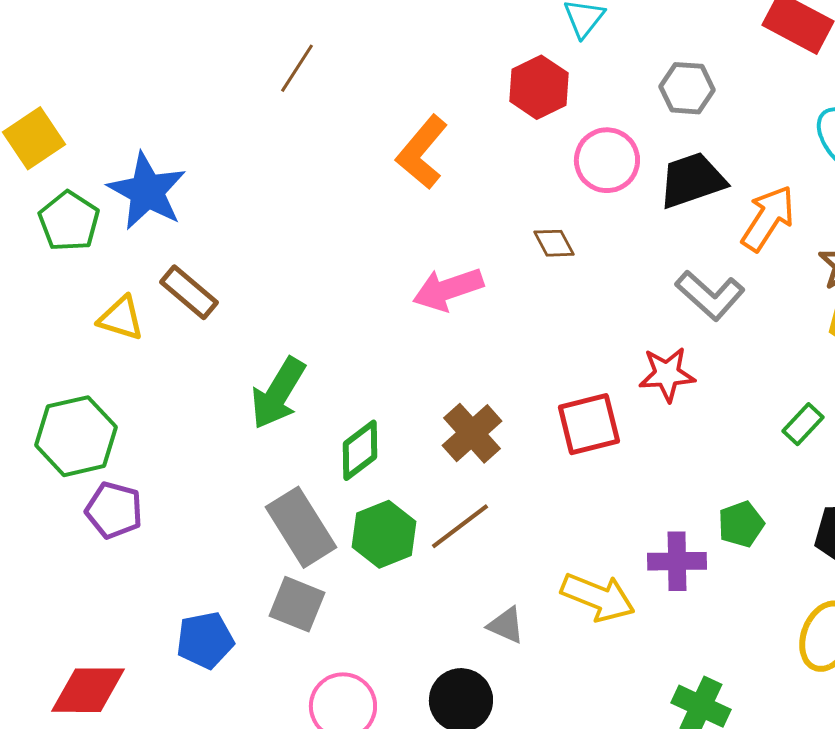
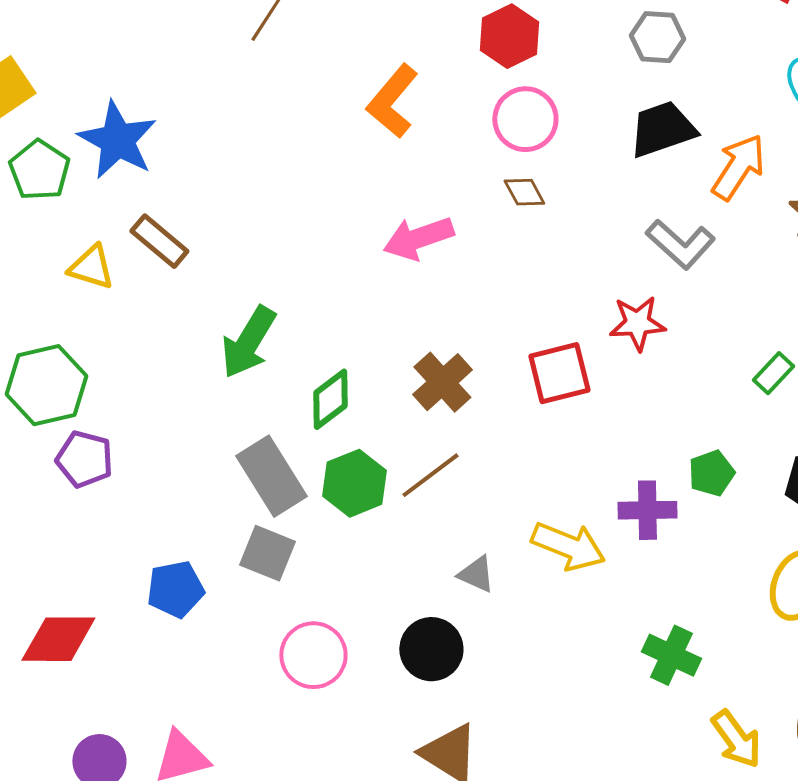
pink circle: (607, 160) -> (525, 119), moved

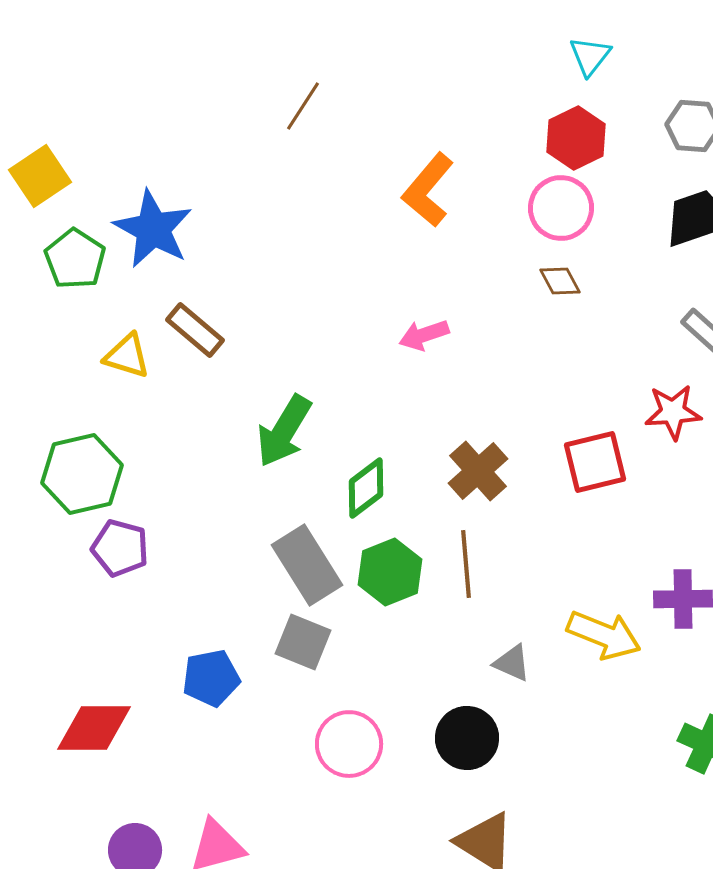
red hexagon: (509, 36) -> (576, 138), moved
pink arrow: (418, 238) -> (424, 335), moved, size x0.7
brown line: (430, 475) -> (466, 564), turned -58

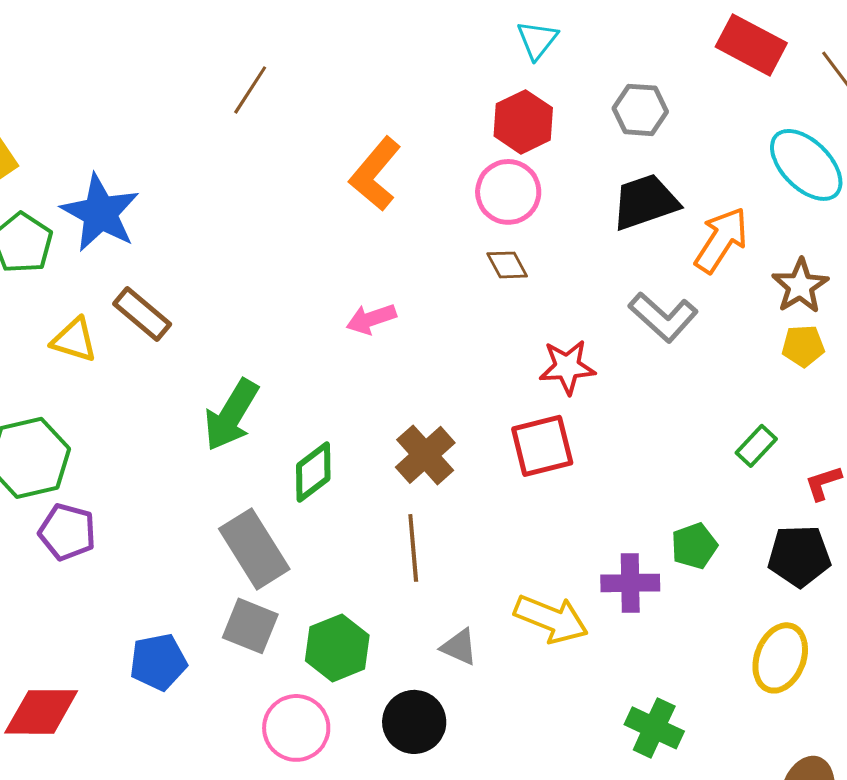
red star: (673, 412) -> (567, 367), moved
green hexagon: (390, 572) -> (337, 648), moved

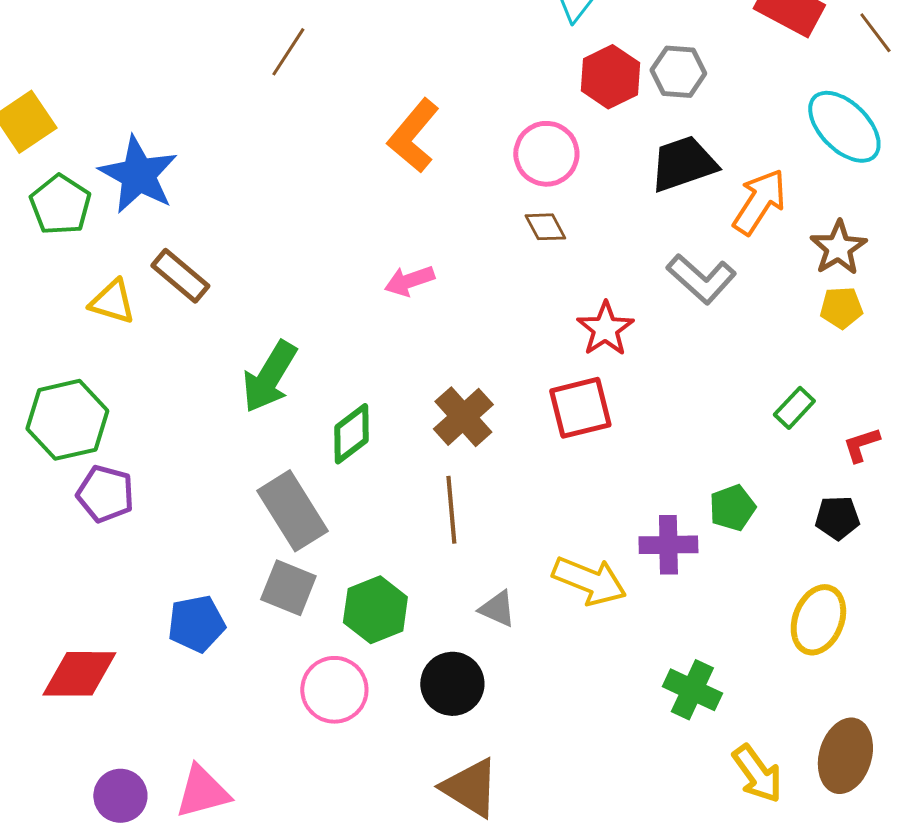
red hexagon: (523, 122) -> (610, 77), moved
red star: (567, 367) -> (605, 329), turned -30
black pentagon: (799, 556) -> (837, 518), size x0.7

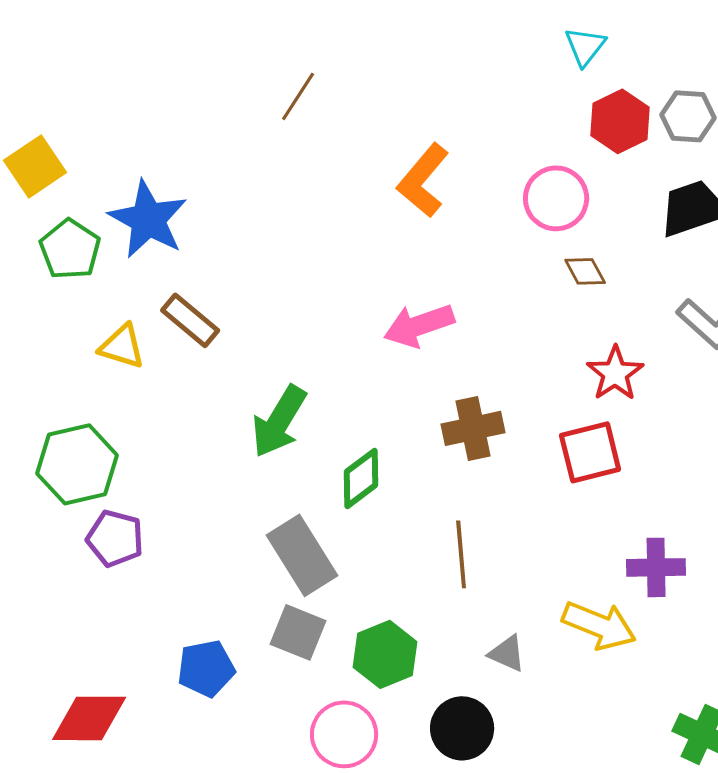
brown diamond: (545, 227) -> (585, 271), moved
pink arrow: (409, 281) -> (419, 325), size x1.4
brown cross: (463, 417) -> (473, 428), moved, turned 30
purple cross: (668, 545) -> (656, 567), moved

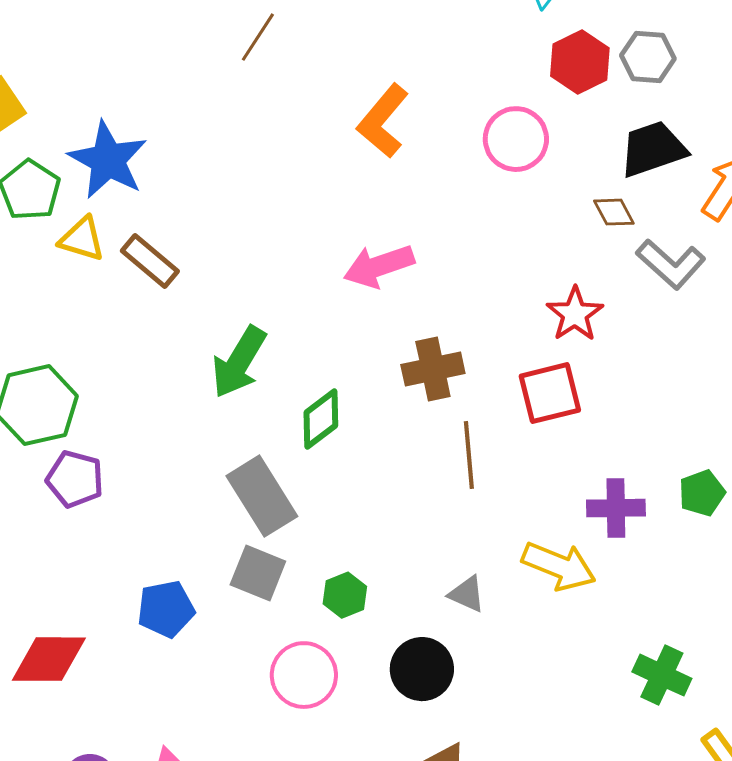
brown diamond: (585, 271) -> (614, 212), moved
yellow triangle: (122, 346) -> (82, 239), moved
brown line: (461, 554) -> (469, 455), moved
green hexagon: (385, 654) -> (345, 595), size x0.7

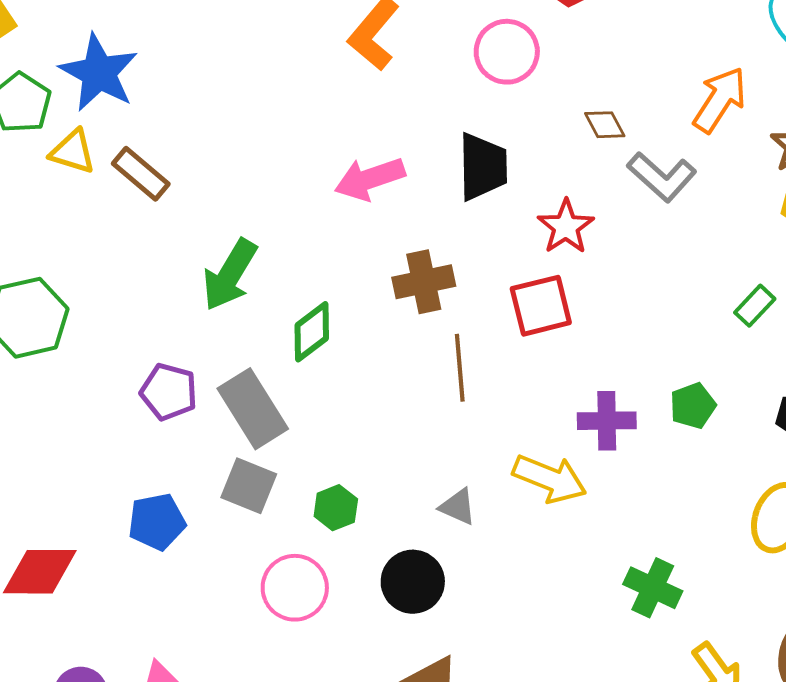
black trapezoid: (653, 149) -> (483, 167), moved, turned 108
purple pentagon: (75, 479) -> (169, 392), moved

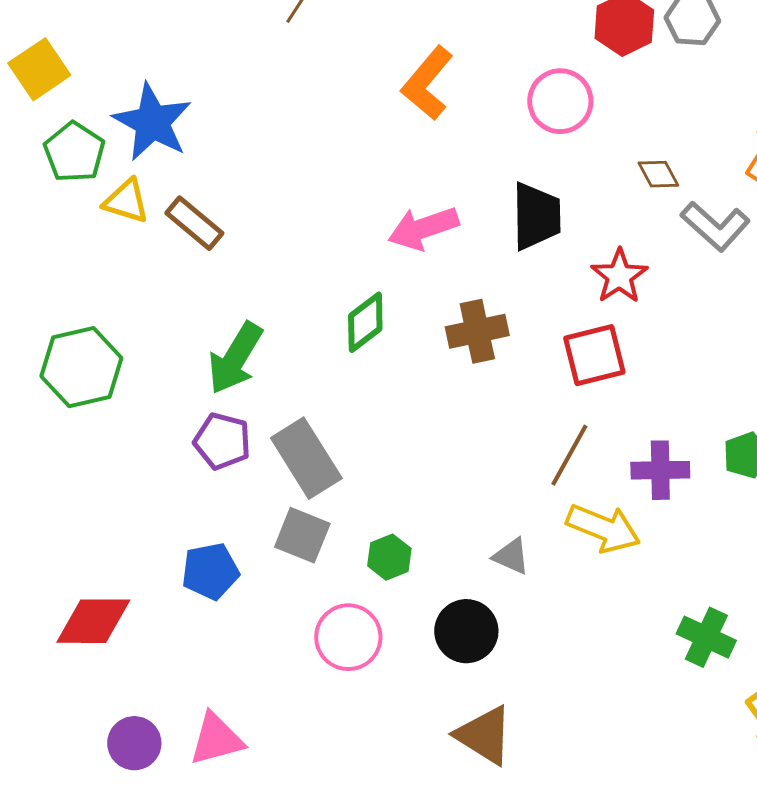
green arrow: (230, 275) -> (235, 358), moved
green diamond: (312, 332) -> (365, 322), moved
brown line: (460, 368) -> (569, 455), moved, turned 34

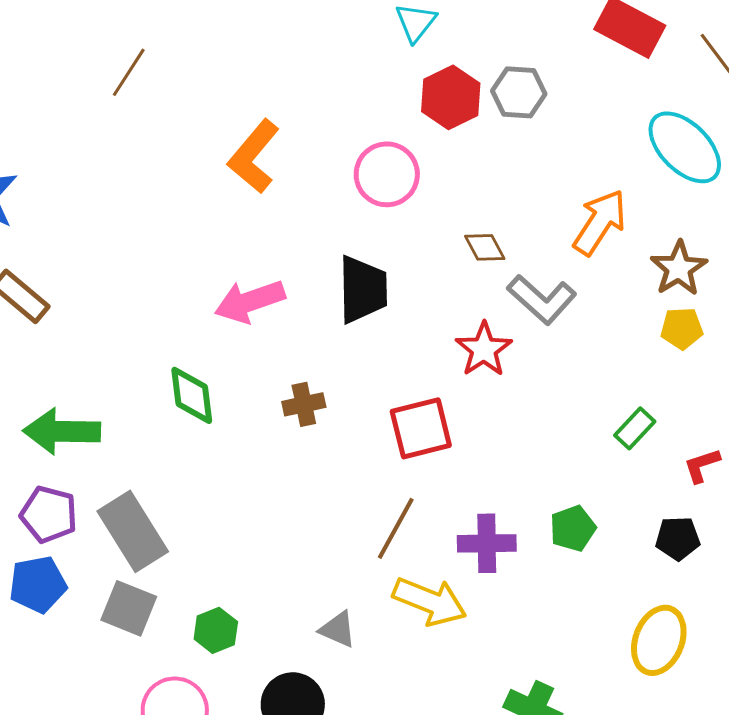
red star: (619, 276) -> (484, 349), moved
green diamond: (365, 322) -> (192, 395), turned -60
brown cross: (477, 331) -> (304, 404), size x0.7
green arrow: (235, 358) -> (62, 431), turned 60
blue pentagon: (210, 571) -> (38, 584), moved

